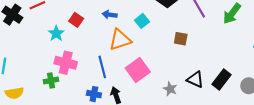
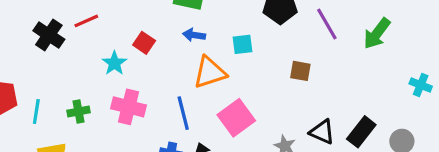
cyan square: (142, 21) -> (243, 44), turned 32
green cross: (51, 81) -> (78, 112), moved

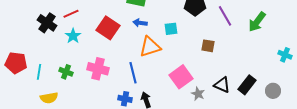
red square: (144, 43) -> (108, 28), size x1.6
cyan star: (114, 63) -> (73, 36), moved
green cross: (78, 112) -> (66, 72), turned 32
pink square: (236, 118) -> (181, 77), moved

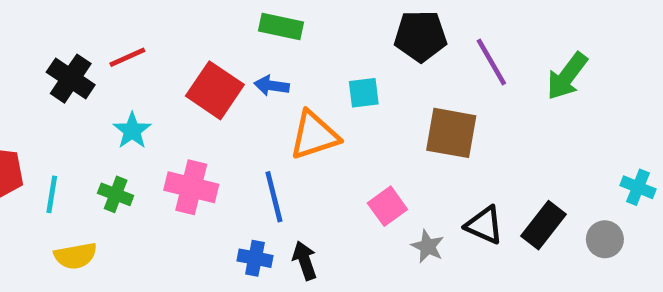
blue arrow: (140, 23) -> (272, 86), moved
cyan star: (73, 36) -> (132, 131), moved
brown square: (208, 46) -> (451, 133), size x1.6
cyan cross: (285, 55) -> (638, 187), moved
pink square: (181, 77) -> (387, 206), size x0.7

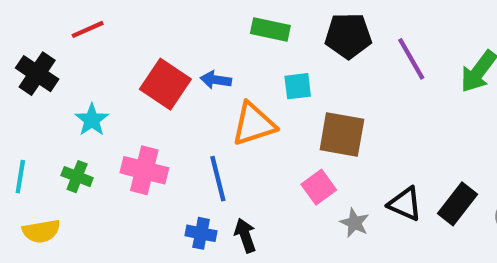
green rectangle: (281, 27) -> (270, 29), moved
red line: (127, 57) -> (88, 29), moved
brown square: (451, 133) -> (342, 135), moved

